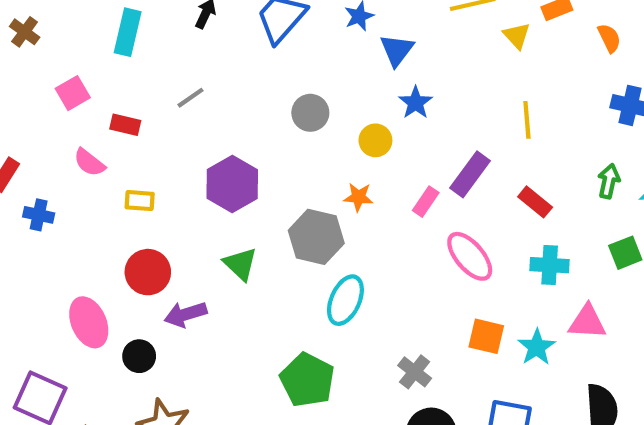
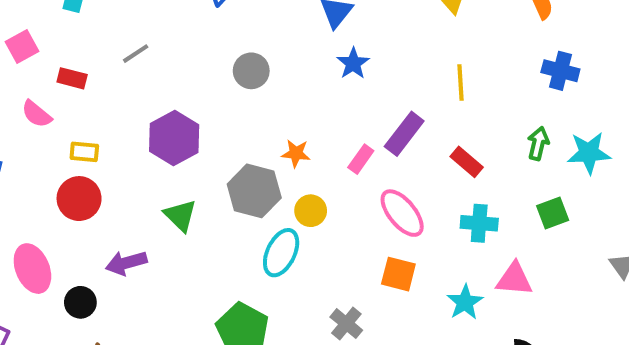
yellow circle: (375, 140) -> (311, 211), moved
red circle: (148, 272) -> (79, 199), moved
orange square: (486, 336) -> (398, 274), moved

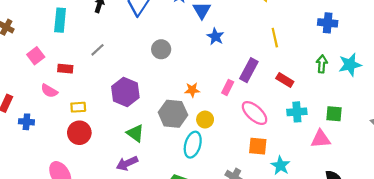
green square: (553, 213) -> (334, 114), moved, turned 35
purple arrow: (126, 263) -> (127, 163), moved
cyan star: (465, 302) -> (280, 165), moved

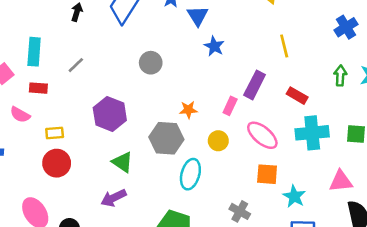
cyan rectangle: (60, 20) -> (34, 52), moved
blue cross: (328, 23) -> (346, 27), turned -36
cyan cross: (297, 112) -> (312, 133), size x1.4
yellow circle: (205, 120) -> (218, 141), moved
pink triangle: (321, 139) -> (341, 181), moved

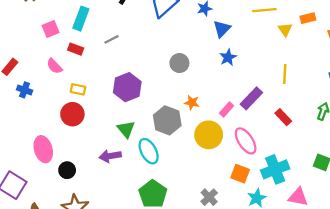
gray circle: (151, 63) -> (179, 63), moved
cyan cross: (312, 133) -> (275, 169), moved, turned -32
yellow circle: (218, 141) -> (209, 135), size x1.6
cyan ellipse: (190, 174) -> (149, 151), moved, turned -60

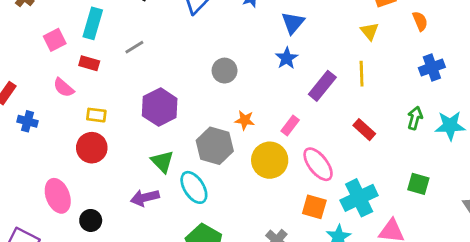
blue triangle: (222, 29) -> (293, 23), moved
yellow triangle: (285, 30) -> (370, 31), moved
purple rectangle: (251, 98) -> (322, 86), moved

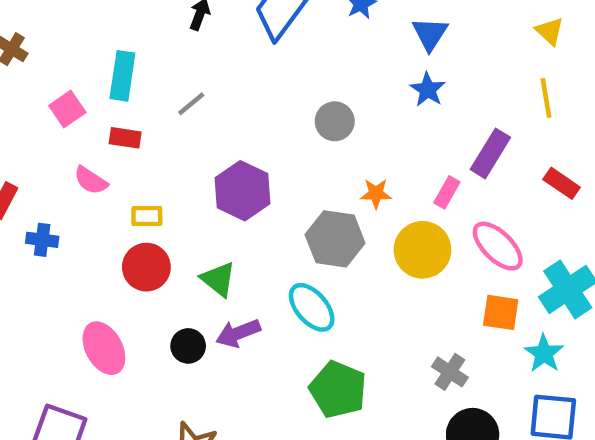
purple rectangle: (322, 86) -> (490, 153), moved
green triangle: (162, 161) -> (218, 279), moved
black circle: (91, 220) -> (188, 346), moved

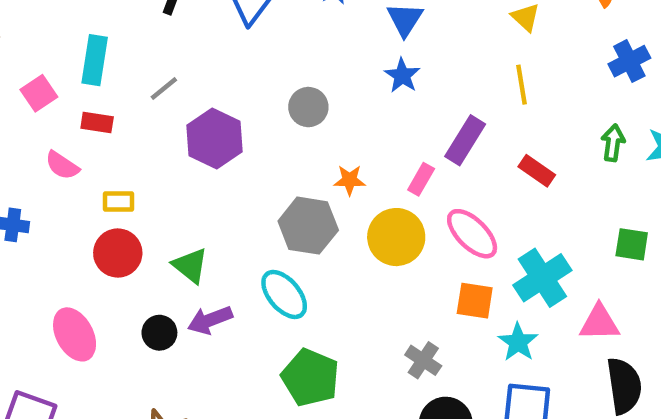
purple hexagon: (242, 191) -> (215, 139), moved

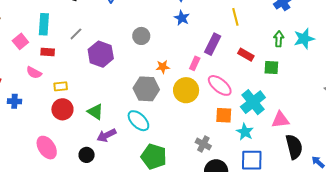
green square: (632, 244) -> (271, 68), moved
black circle: (159, 333) -> (87, 155), moved

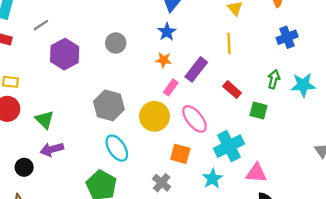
orange star: (163, 67) -> (164, 60), moved
orange square: (224, 115) -> (180, 154), moved
cyan ellipse: (138, 121) -> (117, 148), moved

